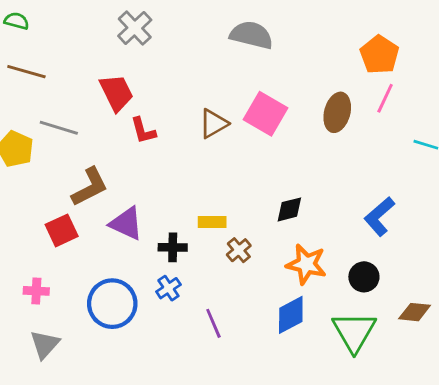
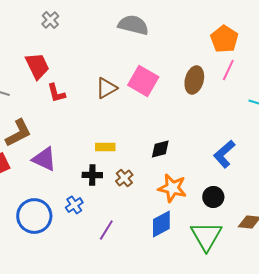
gray cross: (135, 28) -> (50, 20), size x0.7
yellow rectangle: (212, 222) -> (105, 147), moved
black cross: (173, 247) -> (92, 175), moved
purple line: (213, 323) -> (106, 230), turned 55

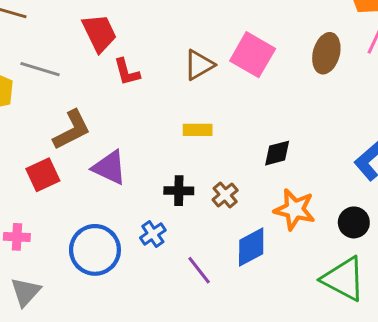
yellow rectangle: (105, 147) -> (198, 130), moved
blue diamond: (161, 224) -> (251, 247), moved
purple line: (106, 230) -> (199, 270), turned -70
green triangle: (206, 236) -> (344, 279), turned -32

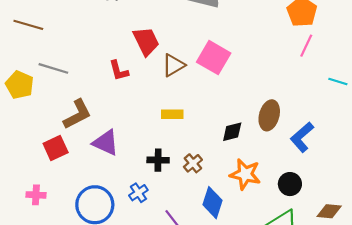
red trapezoid: (99, 33) -> (146, 41), moved
brown ellipse: (326, 53) -> (269, 115), moved
blue diamond: (251, 247) -> (213, 203), turned -44

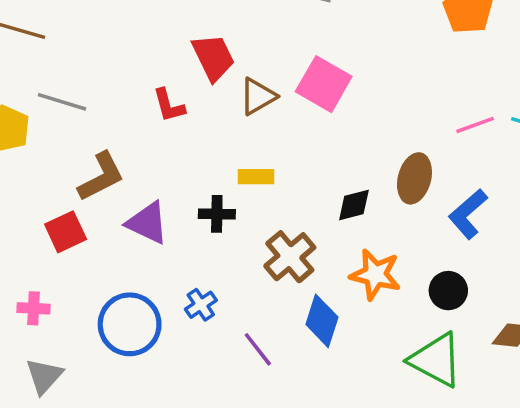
pink line: (306, 46) -> (475, 125), moved, turned 45
black cross: (158, 160) -> (217, 214), moved
brown cross: (193, 163) -> (290, 257), size x1.6

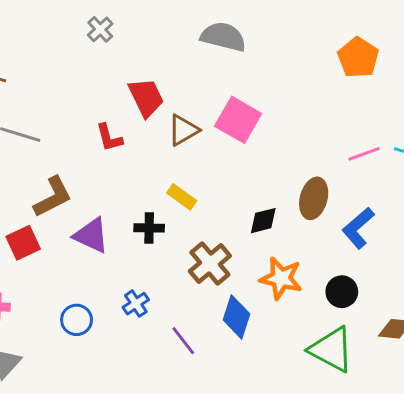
yellow rectangle: (256, 177) -> (182, 197), turned 36
blue circle: (130, 324) -> (77, 320), size x0.6

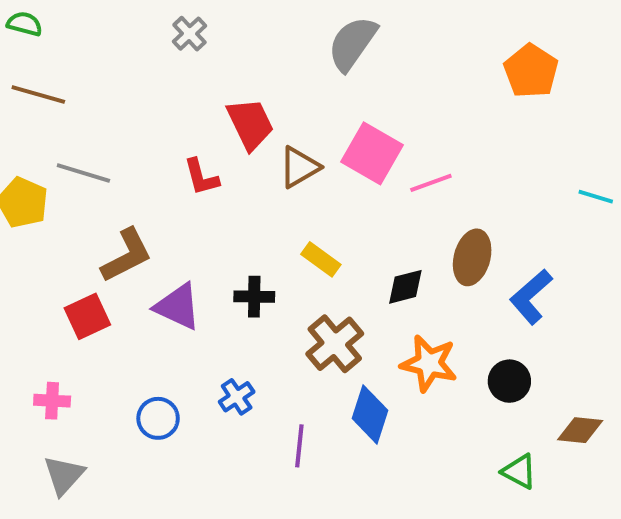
gray semicircle: (223, 37) -> (352, 43), turned -69
pink line: (364, 154) -> (431, 183), moved
yellow rectangle: (182, 197) -> (321, 259), moved
purple line: (183, 341) -> (299, 446), turned 44
green triangle: (331, 350) -> (519, 471), moved, size x0.6

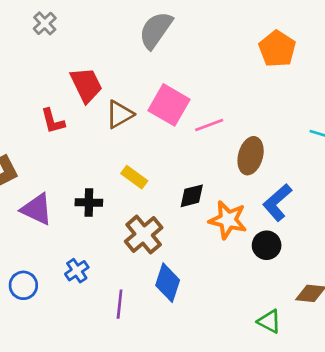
brown ellipse: (472, 257) -> (251, 156), moved
orange star: (429, 363) -> (228, 220), moved
black circle: (509, 381) -> (267, 245), moved

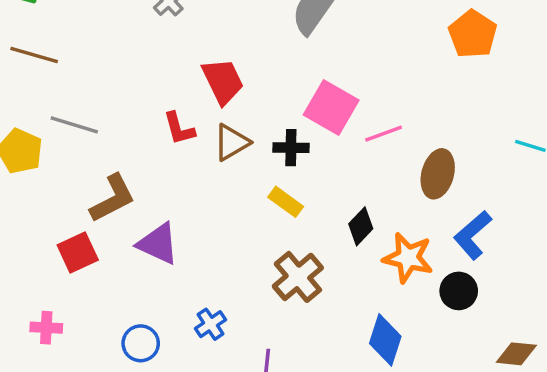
brown triangle: (120, 114) -> (232, 142), moved
black diamond: (192, 196) -> (361, 226), turned -32
black cross: (89, 202) -> (291, 148), moved
blue diamond: (168, 283) -> (385, 340), moved

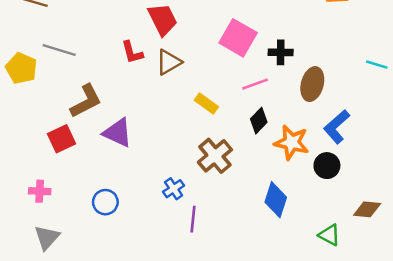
pink line: (384, 134) -> (255, 84), moved
black cross: (291, 148) -> (281, 52), moved
blue cross: (211, 324) -> (174, 189), moved

